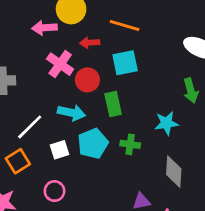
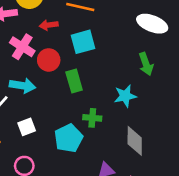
cyan arrow: (71, 113) -> (22, 86), moved
cyan pentagon: (93, 144) -> (69, 138), moved

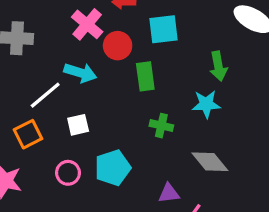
green arrow: (146, 64) -> (218, 66), moved
cyan pentagon: (69, 138) -> (113, 168), moved
gray diamond: (135, 141) -> (210, 162), turned -48

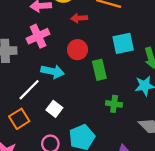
pink cross: (87, 24) -> (38, 36), moved, turned 30
cyan square: (163, 29) -> (123, 43), moved
white square: (78, 125) -> (54, 109), turned -35

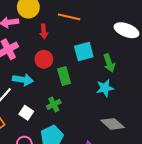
red arrow: (79, 18) -> (44, 31), turned -88
green cross: (114, 104) -> (54, 104), moved, turned -32

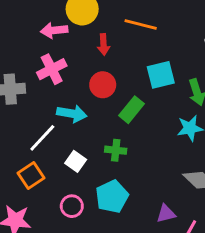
green rectangle: (64, 76) -> (131, 110), turned 54
green cross: (54, 104) -> (116, 150), turned 32

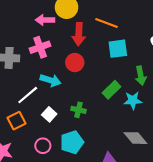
red arrow: (104, 44) -> (79, 34), size x1.5
cyan square: (161, 75) -> (118, 49), moved
green rectangle: (131, 110) -> (111, 90), moved

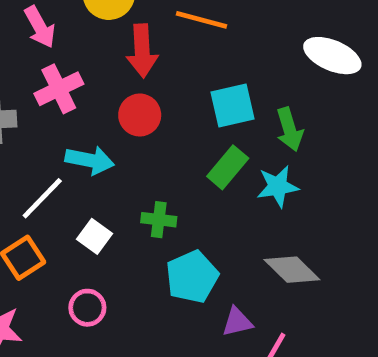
pink arrow: (45, 20) -> (40, 27), moved, turned -114
cyan square: (118, 49) -> (232, 105), moved
cyan pentagon: (72, 142) -> (192, 277), moved

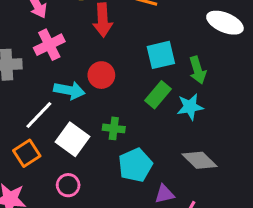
red circle: (140, 115) -> (101, 75), moved
white square: (95, 236) -> (73, 139), size x1.5

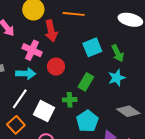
pink cross: (49, 45) -> (32, 50), moved, turned -30
cyan arrow: (69, 90) -> (26, 74), moved
green rectangle: (158, 95) -> (86, 82), moved

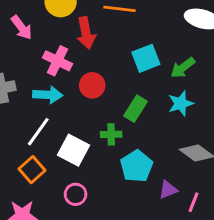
green arrow: (118, 53) -> (183, 68), turned 78

